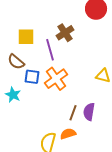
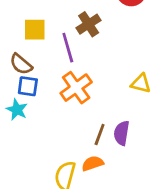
blue square: (32, 77) -> (28, 86), moved

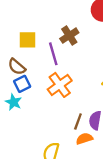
blue square: (28, 86) -> (22, 84), turned -35
orange semicircle: (93, 163) -> (84, 139), moved

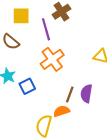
blue square: (22, 84) -> (27, 86), moved
orange semicircle: (84, 139) -> (61, 111), moved

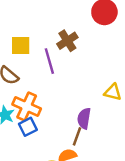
orange cross: (52, 59) -> (27, 106), moved, turned -30
purple semicircle: (86, 94) -> (84, 118), moved

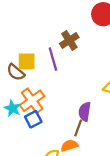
yellow square: (21, 45) -> (27, 61), moved
orange cross: (27, 106) -> (32, 101), turned 30

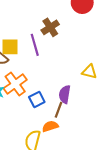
blue square: (33, 119) -> (37, 100), moved

